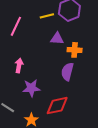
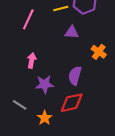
orange cross: (75, 50) -> (99, 52), moved, turned 32
purple semicircle: (67, 72) -> (75, 76), moved

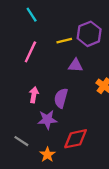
purple semicircle: (75, 76) -> (61, 98), moved

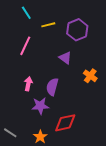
yellow line: (64, 41) -> (48, 25), moved
purple triangle: (76, 65) -> (65, 58), turned 32
gray line: (21, 141) -> (10, 133), moved

